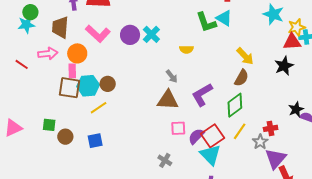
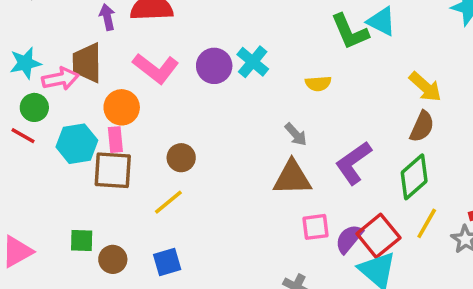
green circle: (30, 12) -> (34, 107), moved
pink arrow: (48, 54) -> (60, 79), moved
cyan hexagon: (88, 86) -> (77, 144), moved

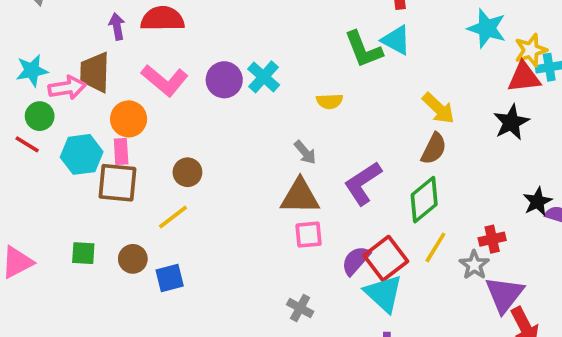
pink square: (315, 227) -> (309, 235), moved
brown circle: (113, 259) -> (133, 259), moved

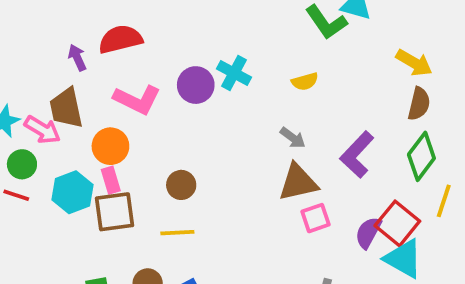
pink arrow: (67, 88) -> (42, 130), turned 54
yellow line: (173, 217) -> (177, 233), turned 48

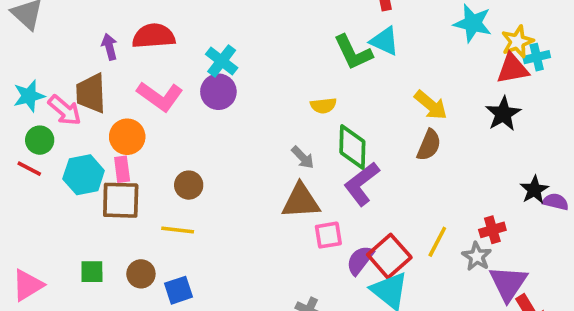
cyan cross: (234, 73) -> (222, 61), moved
green diamond: (421, 156) -> (352, 147), moved, turned -45
pink square: (315, 218) -> (328, 235), moved

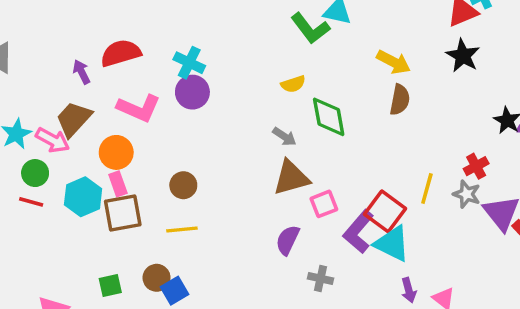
brown trapezoid: (91, 93) -> (74, 119), turned 57
purple L-shape: (362, 184) -> (358, 232), moved
purple semicircle: (360, 260) -> (288, 240), moved
blue square: (178, 290) -> (175, 291), moved

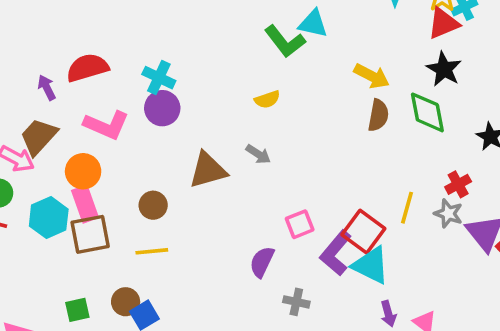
green diamond: (329, 117) -> (427, 112), moved
brown triangle: (291, 178) -> (208, 170), moved
pink rectangle: (118, 184) -> (85, 204), size x1.4

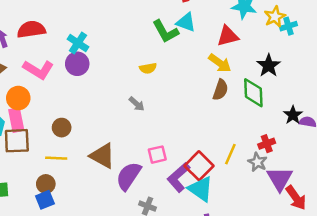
red triangle: (443, 23) -> (228, 36), moved
brown triangle: (208, 170) -> (102, 156), moved, turned 36
purple semicircle: (262, 262) -> (129, 176), size x1.4
brown circle: (126, 302) -> (46, 184), moved

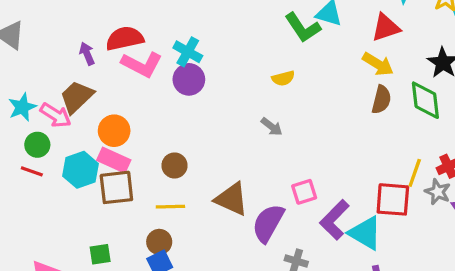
pink L-shape: (38, 70) -> (142, 64), moved
pink rectangle: (16, 120) -> (114, 160), turned -50
yellow line: (230, 154) -> (415, 173), moved
red square: (199, 166) -> (393, 199), moved, turned -36

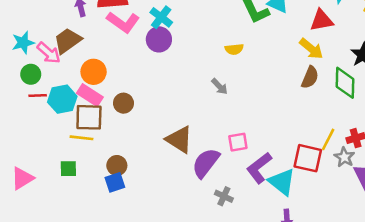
brown circle: (175, 165) -> (123, 103), moved
red line: (32, 171) -> (38, 95), moved, turned -30
yellow line: (170, 207) -> (82, 138), moved

